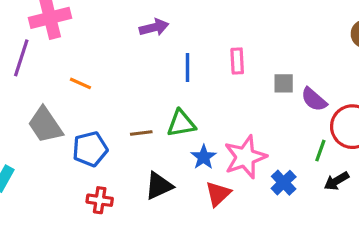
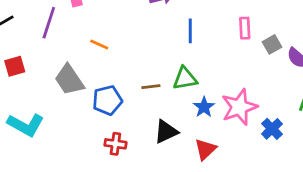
pink rectangle: (237, 61) -> (245, 28), moved
gray square: (284, 83) -> (272, 44), turned -30
red triangle: (218, 194) -> (205, 149), moved

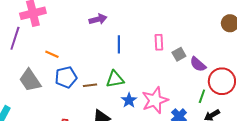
blue pentagon: (107, 100) -> (66, 77), moved

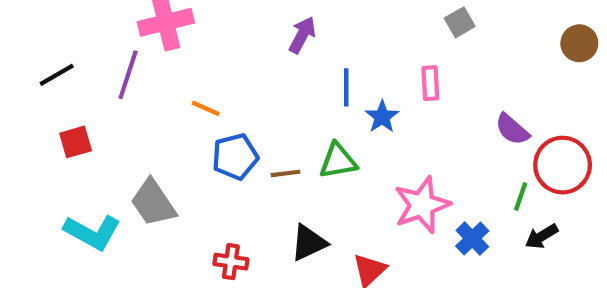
purple arrow: (98, 19) -> (302, 35), turned -48
gray square: (179, 54) -> (460, 22), moved
gray trapezoid: (30, 80) -> (153, 203), moved
blue star: (129, 100) -> (382, 117), moved

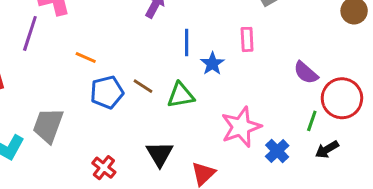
brown line: (285, 173) -> (143, 86), moved, turned 40
gray trapezoid: (153, 203) -> (48, 125), turned 54
black triangle: (309, 243) -> (160, 154), turned -36
red cross: (231, 262) -> (104, 168), turned 30

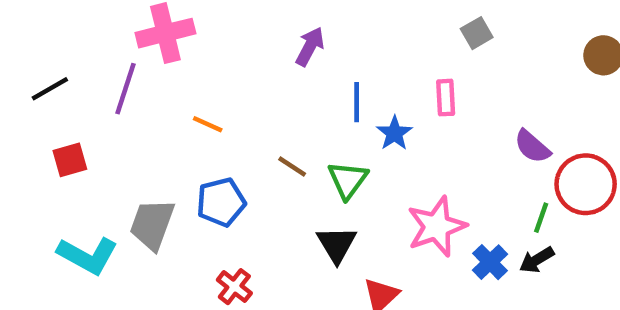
blue pentagon: (107, 92) -> (221, 202), moved
green triangle: (181, 95) -> (348, 180), turned -44
black arrow: (327, 150) -> (537, 260), moved
black triangle: (160, 154) -> (337, 244), moved

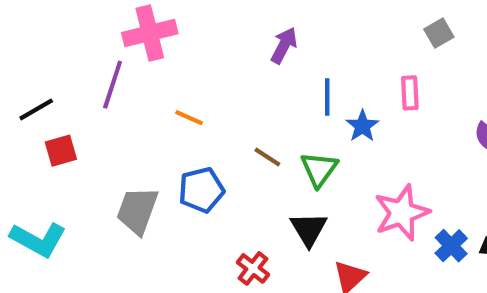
black line: (50, 89) -> (36, 109), moved
cyan L-shape: (88, 255) -> (38, 240), moved
red cross: (234, 287) -> (253, 268), moved

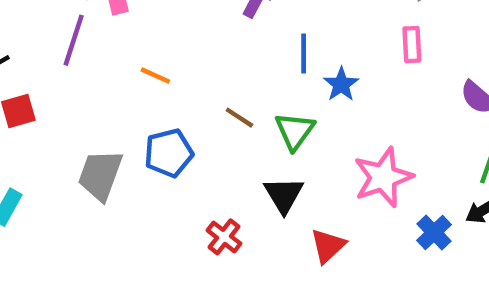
pink rectangle: (410, 93) -> (412, 45), moved
blue cross: (451, 246) -> (434, 233), moved

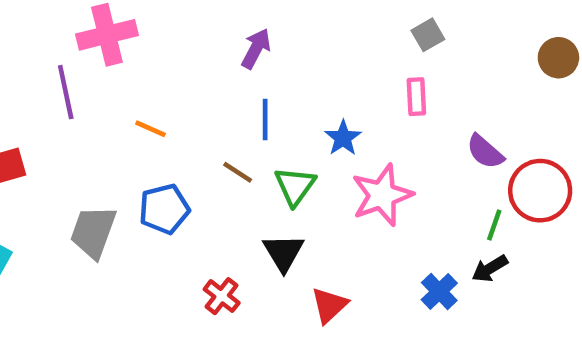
purple line: (74, 40) -> (66, 92), turned -30
blue line: (304, 53) -> (265, 120), moved
pink star: (383, 177) -> (382, 195), moved

